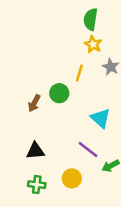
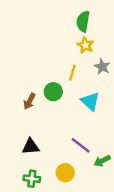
cyan triangle: (101, 118) -> (90, 101), moved

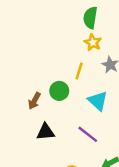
purple line: (81, 145) -> (88, 134), moved
black triangle: (31, 146) -> (46, 132), moved

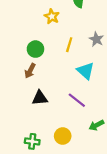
yellow star: (93, 42) -> (52, 16), moved
green circle: (59, 91) -> (35, 49), moved

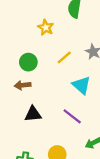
yellow line: (69, 45) -> (64, 57), turned 32
brown arrow: (30, 71) -> (23, 85), turned 56

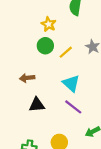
green circle: (28, 62) -> (45, 46), moved
cyan triangle: (81, 85) -> (71, 83), moved

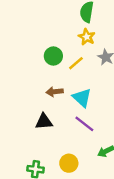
yellow star: (49, 24) -> (87, 37), moved
brown arrow: (27, 78) -> (55, 92), moved

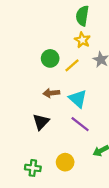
black triangle: (44, 122) -> (41, 122), turned -42

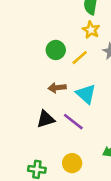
black triangle: (41, 122) -> (46, 119), turned 30
purple line: (80, 124) -> (73, 122), moved

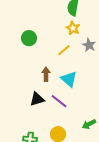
green circle: (56, 50) -> (29, 38), moved
brown arrow: (57, 88) -> (46, 74), turned 96

